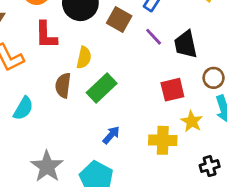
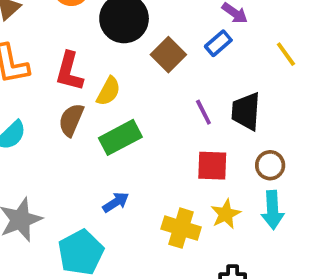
red L-shape: (46, 35) -> (69, 71), moved
purple line: (154, 37) -> (203, 112), moved

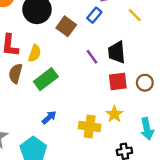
brown circle: (270, 165) -> (145, 83), moved
red square: (212, 166) -> (118, 82), moved
cyan arrow: (273, 210) -> (147, 129), moved

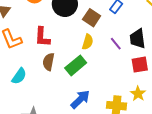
yellow semicircle: (35, 53) -> (88, 42), moved
blue arrow: (49, 117) -> (80, 99), size x1.5

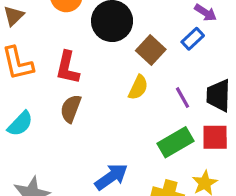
green rectangle: (76, 65) -> (175, 142), moved

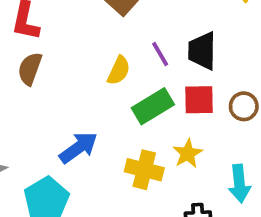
yellow semicircle: (138, 87) -> (119, 70), moved

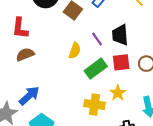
brown semicircle: (30, 69) -> (25, 55), turned 54
blue arrow: (78, 148) -> (29, 96), moved

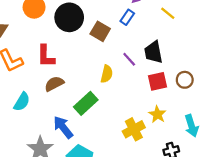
green rectangle: (96, 69) -> (86, 103), moved
blue arrow: (29, 96) -> (63, 127), turned -80
yellow cross: (95, 104) -> (134, 129), turned -30

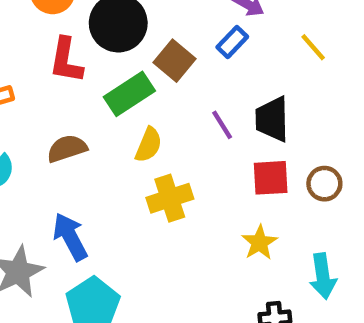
red L-shape: (46, 56) -> (66, 60), moved
yellow semicircle: (107, 74) -> (149, 145), moved
green rectangle: (86, 103) -> (129, 94), moved
yellow cross: (134, 129) -> (170, 198), moved

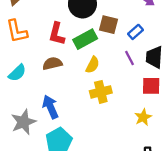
blue rectangle: (232, 42) -> (136, 32), moved
red L-shape: (66, 60) -> (57, 34), moved
brown square: (174, 61) -> (109, 25), turned -30

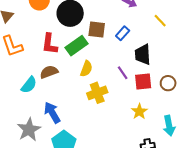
purple line: (129, 58) -> (123, 73), moved
cyan semicircle: (17, 73) -> (29, 85), moved

